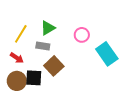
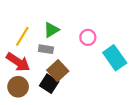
red arrow: (17, 58) -> (18, 62), size x1.6
black square: (34, 78) -> (49, 84), moved, turned 30

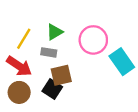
pink circle: (88, 37) -> (93, 40), size x1.6
brown square: (58, 71) -> (61, 75), turned 30

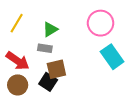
yellow line: (24, 39) -> (17, 23), moved
pink circle: (93, 40) -> (101, 23), moved

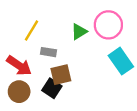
yellow line: (17, 23) -> (32, 31), moved
green triangle: (50, 29) -> (79, 32), moved

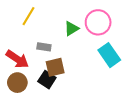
yellow line: (32, 31) -> (29, 16), moved

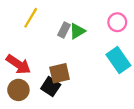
pink circle: (98, 22) -> (117, 22), moved, size x0.7
gray rectangle: (44, 47) -> (64, 30), moved, turned -72

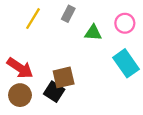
gray rectangle: (64, 30) -> (68, 14), moved
green triangle: (77, 31) -> (93, 33), moved, turned 35

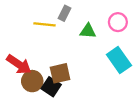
yellow line: (33, 19) -> (44, 24), moved, turned 65
brown circle: (20, 95) -> (32, 81), moved

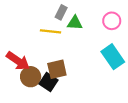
yellow line: (44, 24) -> (51, 31), moved
green triangle: (88, 31) -> (75, 23), moved

